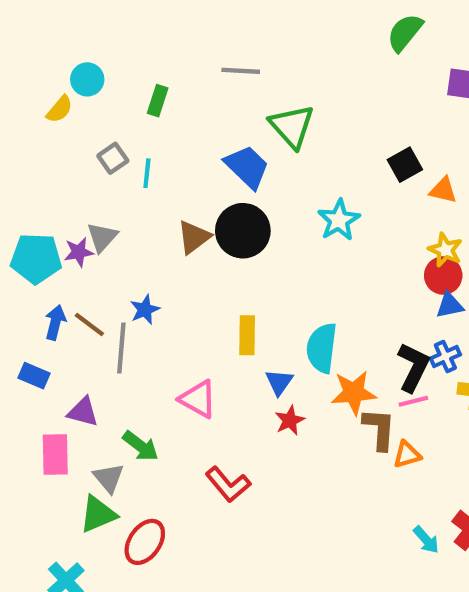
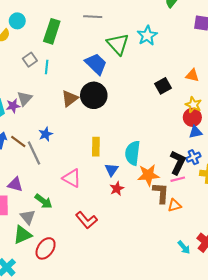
green rectangle: (158, 101) -> (52, 31), size x1.6
black square: (405, 165) -> (163, 86), moved
cyan star: (339, 220) -> (147, 36), moved
gray line: (121, 348) -> (34, 153), turned -30

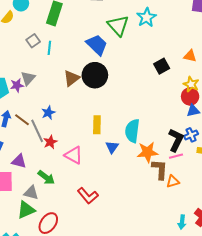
red star: (117, 189) -> (50, 142), moved
gray triangle: (28, 217) -> (31, 193), turned -35
cyan arrow: (184, 247) -> (182, 222), turned 48

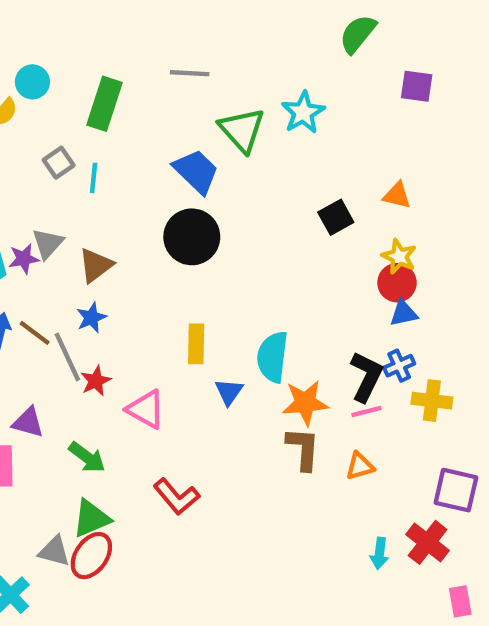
brown triangle: (72, 78) -> (96, 265), moved
brown L-shape: (160, 169) -> (303, 449), moved
gray triangle: (31, 193) -> (54, 551), moved
green triangle: (26, 210) -> (91, 518), moved

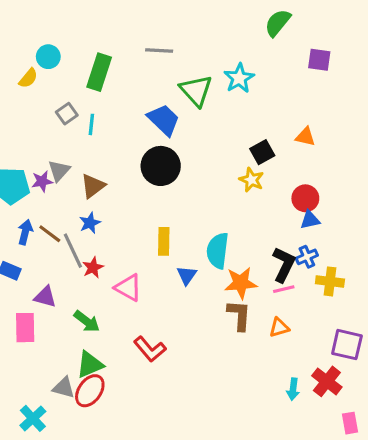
yellow star: (399, 257) -> (251, 180), moved

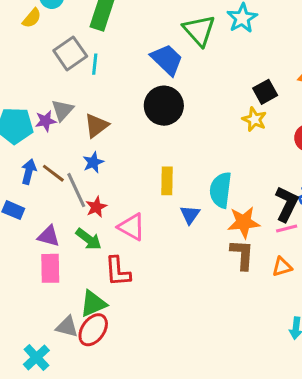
gray square: (67, 114) -> (70, 53), size x1.5
green arrow: (87, 321) -> (89, 239), moved
pink rectangle: (25, 328) -> (50, 268), moved
red L-shape: (150, 349) -> (118, 271), moved, turned 36

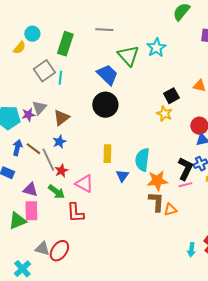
orange triangle: (282, 267) -> (170, 210), moved
green triangle: (93, 304) -> (17, 221), moved

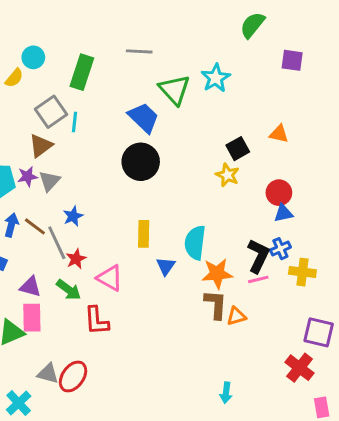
gray triangle: (39, 108) -> (49, 181), moved
brown triangle: (61, 118) -> (41, 146), moved
cyan arrow: (191, 250) -> (226, 393), moved

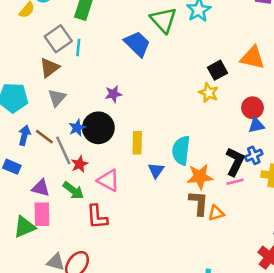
orange triangle: (279, 134) -> (253, 58), size x1.5
black circle: (141, 162) -> (98, 128), moved
purple star: (27, 176) -> (113, 94), moved

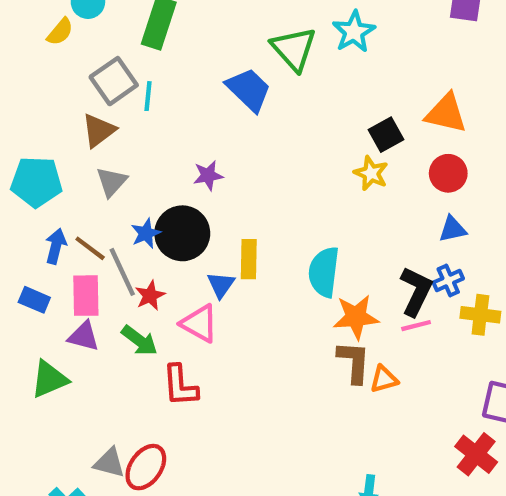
red circle: (253, 108) -> (448, 173), moved
blue triangle: (156, 170) -> (221, 285), moved
pink rectangle: (42, 214) -> (86, 296), moved
green triangle: (24, 227) -> (49, 379), moved

